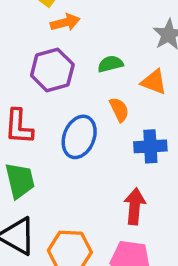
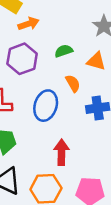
red arrow: (135, 206) -> (61, 152), moved

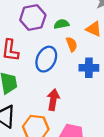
green semicircle: (64, 51) -> (62, 24), moved

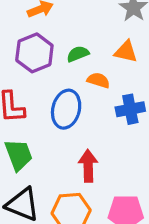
orange semicircle: (72, 44) -> (98, 80), turned -40

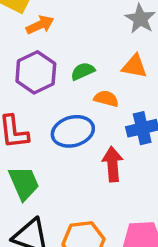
blue ellipse: (66, 109) -> (73, 131), turned 63
red arrow: (88, 166) -> (113, 164), moved

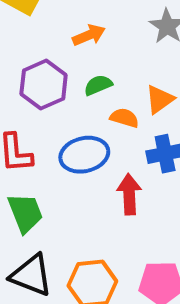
orange arrow: (40, 25) -> (89, 35), moved
orange triangle: (134, 66) -> (160, 99), moved, turned -48

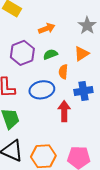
orange triangle: (160, 99) -> (82, 54), moved
orange semicircle: (124, 118) -> (63, 72), turned -104

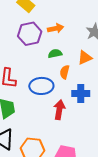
purple hexagon: (22, 53) -> (30, 34), moved

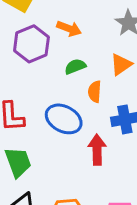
orange arrow: (56, 28) -> (69, 28), turned 42
blue ellipse: (41, 86) -> (64, 119), turned 40

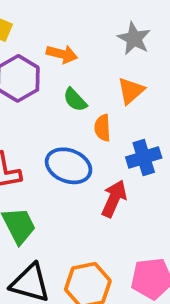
green semicircle: (75, 66) -> (75, 100), turned -105
red arrow: (97, 150) -> (114, 199), turned 32

